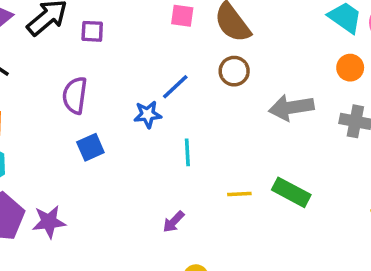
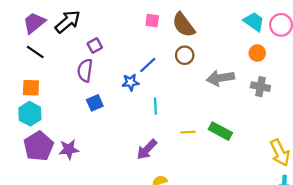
purple square: (92, 31) -> (95, 45), moved, turned -32
purple arrow: (174, 222) -> (147, 149), size x1.5

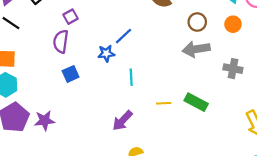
brown circle: (185, 55) -> (197, 22), moved
gray cross: (260, 87) -> (233, 69), moved

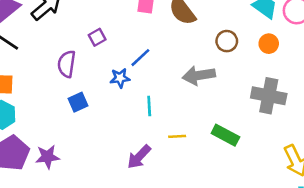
purple square: (71, 17) -> (97, 37), moved
gray arrow: (196, 49) -> (199, 75), moved
gray cross: (233, 69) -> (269, 96), size x1.5
yellow line: (164, 103) -> (177, 136), moved

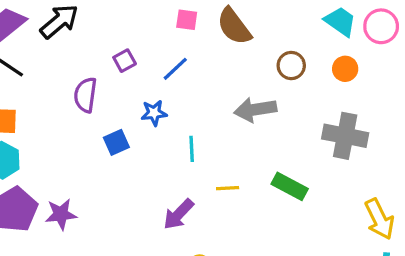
blue line: (140, 58) -> (175, 69), moved
blue square: (78, 102) -> (116, 142), moved

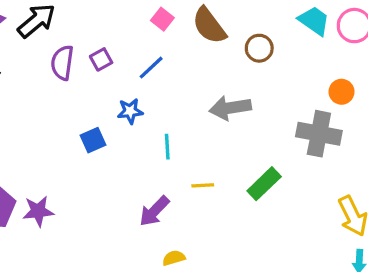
pink square: (187, 20) -> (162, 19), turned 30
brown circle: (291, 66) -> (259, 48), moved
orange circle: (345, 69) -> (341, 92), moved
purple semicircle: (85, 95) -> (62, 63), moved
green rectangle: (290, 186) -> (264, 184), turned -72

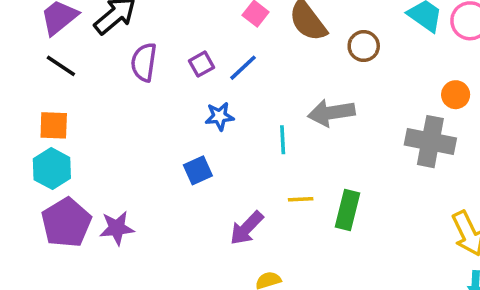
purple square: (101, 59) -> (201, 64), moved
blue square: (93, 140) -> (198, 170), moved
cyan line: (167, 147) -> (283, 140), moved
green rectangle: (264, 184) -> (347, 210), moved, turned -32

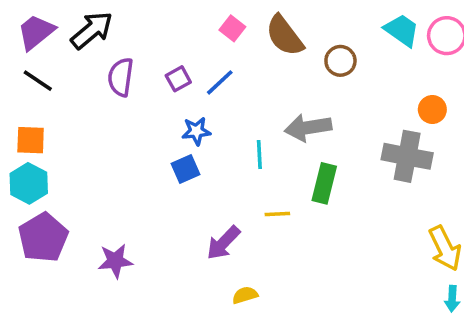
blue square: (198, 170) -> (185, 169), moved
green rectangle: (347, 210) -> (324, 183), moved
purple star: (117, 228) -> (115, 261), moved

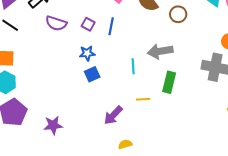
purple semicircle: (121, 77) -> (56, 23), turned -80
purple square: (178, 79) -> (88, 24), turned -32
blue line: (220, 82) -> (111, 26), turned -36
blue star: (196, 131) -> (87, 53), moved

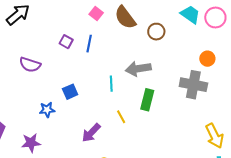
purple semicircle: (56, 23) -> (30, 65), moved
blue star: (87, 53) -> (47, 110), moved
yellow line: (143, 99) -> (121, 117), turned 64

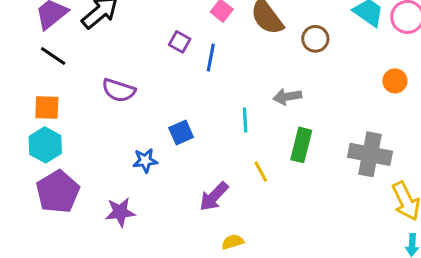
purple square: (66, 42) -> (180, 42), moved
gray arrow: (138, 69) -> (287, 97), size x0.7
gray cross: (193, 85) -> (370, 154), moved

